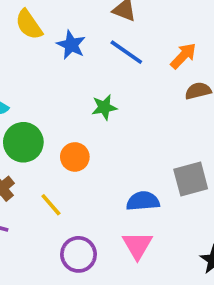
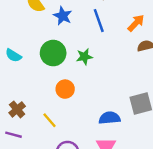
blue line: (126, 52) -> (99, 21), turned 35
green circle: (23, 142) -> (53, 53), moved

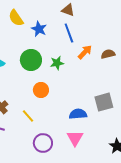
orange arrow: (136, 23) -> (85, 52), moved

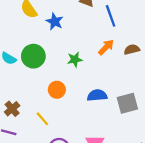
blue line: (69, 33) -> (111, 16), moved
green circle: (31, 60) -> (33, 56), moved
blue semicircle: (78, 114) -> (97, 95), moved

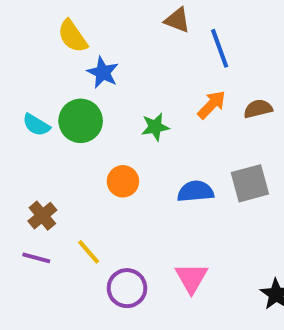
blue star: (55, 21) -> (103, 72), moved
gray square: (127, 103) -> (250, 183), moved
yellow line: (42, 119) -> (89, 252), moved

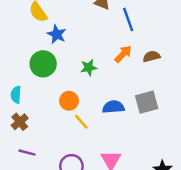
cyan semicircle: (36, 125) -> (16, 95), moved, turned 63
yellow line: (89, 252) -> (81, 122), moved
purple line: (36, 258) -> (27, 153), moved

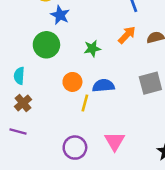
blue semicircle: (113, 107) -> (103, 86), moved
yellow line: (81, 122) -> (85, 103), turned 56
purple line: (27, 153) -> (18, 131), moved

